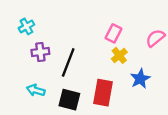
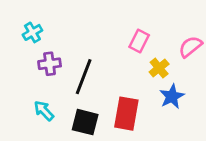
yellow cross: (119, 55) -> (159, 68), moved
cyan arrow: (36, 90) -> (44, 111), turned 30

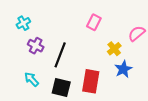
pink rectangle: (139, 41) -> (94, 22), moved
purple cross: (50, 64) -> (36, 46), turned 35

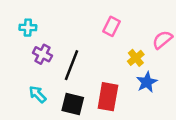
cyan cross: (23, 23) -> (28, 28), turned 32

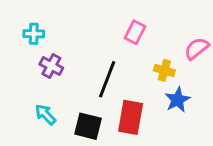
yellow cross: (136, 58) -> (164, 70), turned -35
black line: (72, 65) -> (107, 79), moved

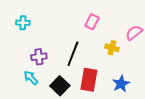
purple cross: (51, 66) -> (39, 57), moved, turned -35
blue star: (178, 100) -> (121, 84), moved
black square: (88, 126) -> (60, 86), turned 30

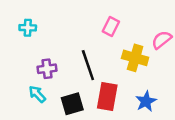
yellow cross: (112, 48) -> (135, 58), size x1.5
black line: (73, 54) -> (88, 65), turned -40
black square: (60, 86) -> (72, 104), turned 30

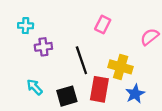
yellow cross: (135, 58) -> (121, 67), moved
purple cross: (47, 69) -> (43, 47), moved

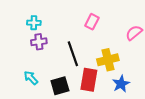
cyan cross: (26, 26) -> (34, 23), moved
yellow cross: (121, 67) -> (108, 60), turned -30

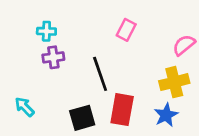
yellow cross: (108, 60) -> (174, 82), moved
cyan arrow: (31, 78) -> (25, 107), moved

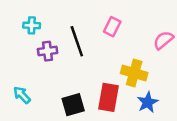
cyan cross: (46, 31) -> (32, 25), moved
black line: (100, 74) -> (77, 41), moved
yellow cross: (174, 82) -> (134, 73), moved, turned 30

